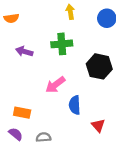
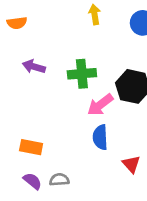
green cross: (62, 44) -> (82, 74), moved
pink arrow: (55, 85) -> (100, 105), moved
purple semicircle: (16, 134) -> (32, 181), moved

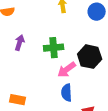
purple arrow: (34, 67) -> (20, 43), turned 91

